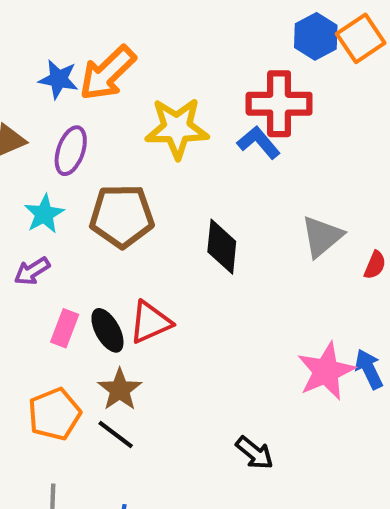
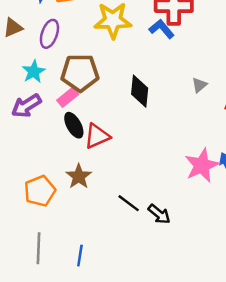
gray triangle: (322, 236) -> (199, 85), size x0.6
purple arrow: (32, 271) -> (26, 106), size x1.4
pink rectangle: (65, 328) -> (68, 97), moved, turned 30
black ellipse: (107, 330) -> (74, 125), moved
black line: (116, 435) -> (129, 203), moved

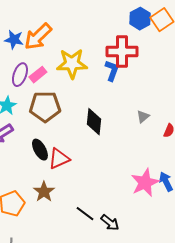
blue L-shape: (162, 29) -> (112, 71), turned 60
pink rectangle: (68, 97) -> (38, 75), moved

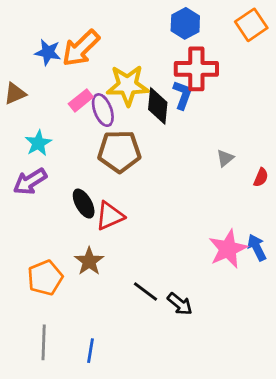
blue hexagon: (140, 19) -> (185, 23), moved
purple ellipse: (20, 75) -> (103, 110), moved, turned -40
brown pentagon: (45, 107) -> (119, 151), moved
black diamond: (94, 122) -> (158, 106), moved

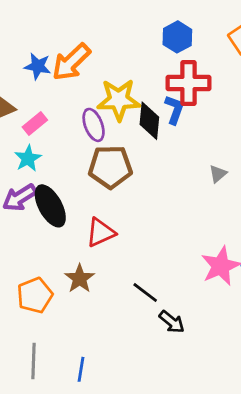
pink rectangle: (81, 100) -> (35, 124), moved
black ellipse: (84, 204) -> (50, 206), moved, size x1.4
black line: (145, 291) -> (145, 293), moved

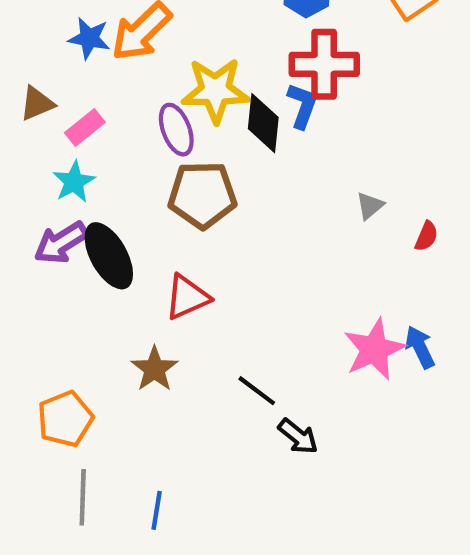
orange pentagon: (35, 295) -> (65, 419), moved

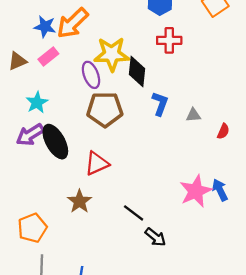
red cross: (324, 64) -> (169, 40), size x0.7
blue L-shape: (302, 106) -> (160, 104), moved
pink rectangle: (85, 127) -> (48, 56), moved
gray triangle: (370, 206) -> (193, 115), turned 35

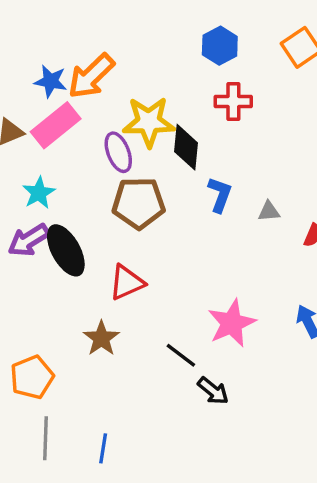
pink rectangle: (48, 56) -> (56, 125), size x1.6
pink star: (196, 191) -> (232, 323), moved

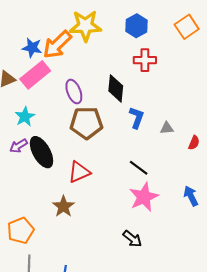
yellow star: (149, 122) -> (85, 26), moved
purple arrow: (29, 240) -> (19, 146), size x0.7
black line: (181, 355) -> (139, 168), moved

